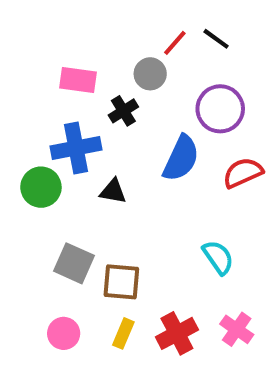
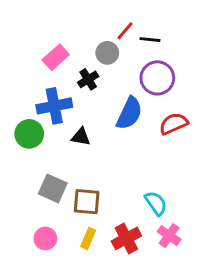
black line: (216, 39) -> (150, 40), moved, turned -30
pink rectangle: (78, 80) -> (56, 57), turned -50
cyan semicircle: (218, 257) -> (156, 203), moved

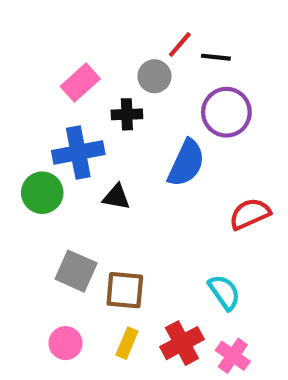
black cross: (88, 79) -> (127, 114), turned 30
red semicircle: (174, 124) -> (250, 214), moved
pink cross: (169, 236) -> (233, 356), moved

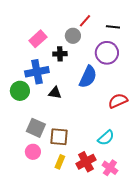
black line: (216, 57) -> (113, 27), moved
cyan semicircle: (224, 292) -> (106, 138), turned 84
pink circle: (65, 343) -> (33, 152), moved

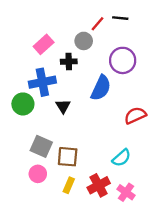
black line: (113, 27) -> (120, 18), moved
black triangle: (55, 93) -> (63, 106), turned 48

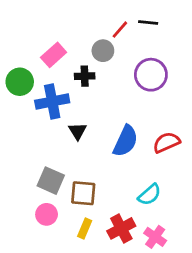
blue semicircle: (101, 88) -> (126, 141), moved
green circle: (23, 104) -> (20, 82), moved

